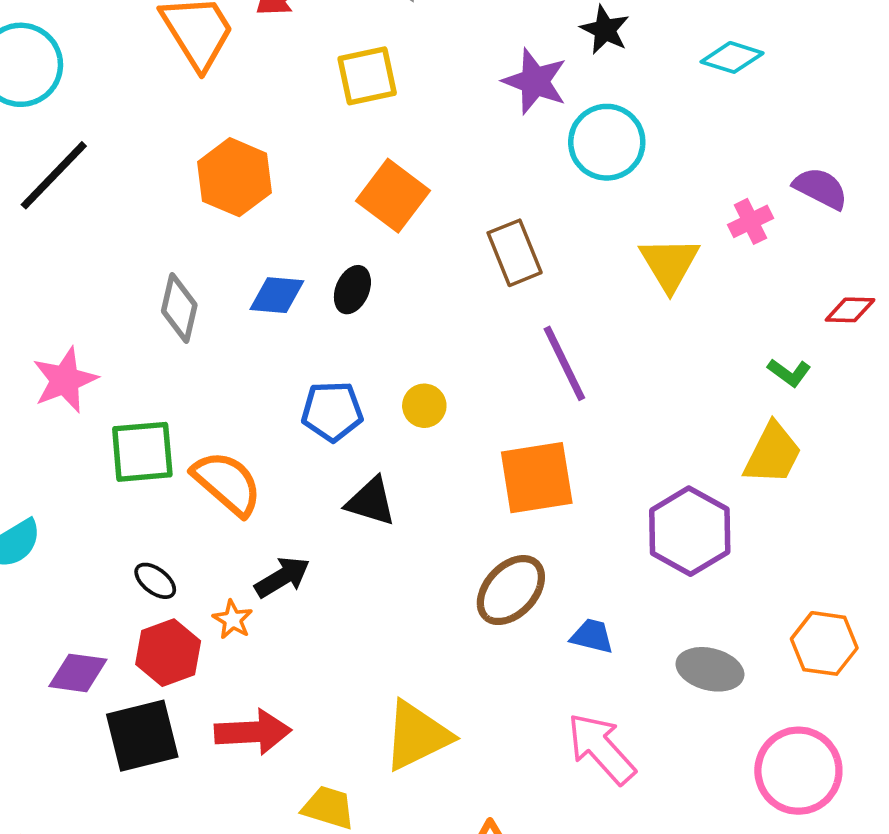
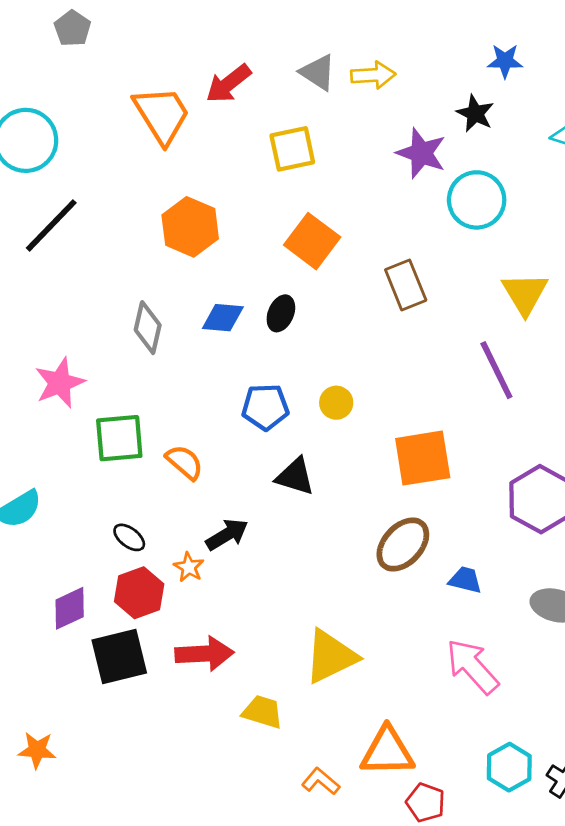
purple line: (564, 363) -> (496, 370), moved
orange semicircle: (227, 483) -> (185, 462), size x0.7
purple diamond: (78, 673) -> (70, 608), turned -33

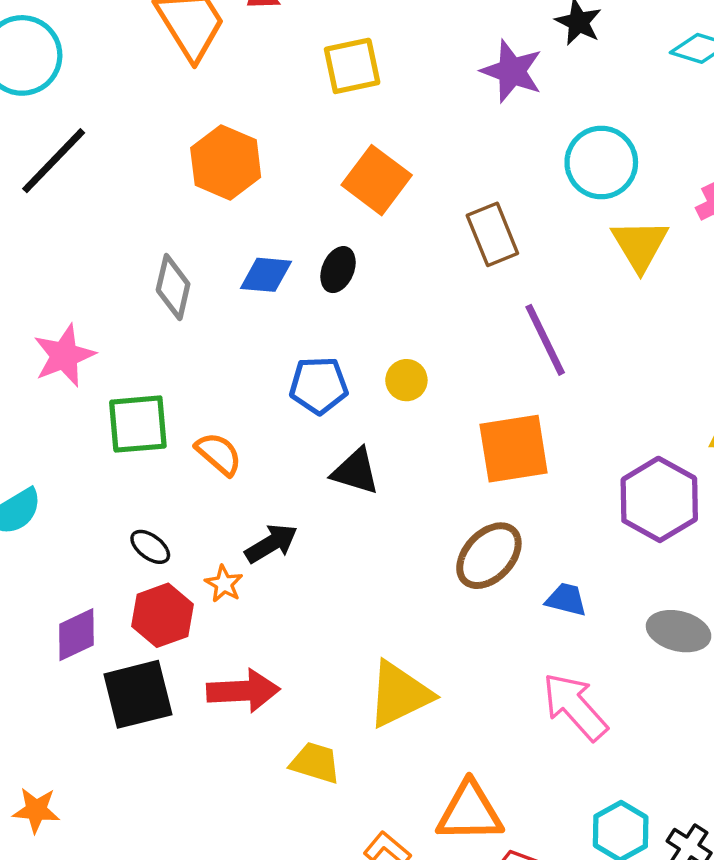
cyan circle: (477, 200) -> (601, 162), moved
purple line: (496, 370) -> (545, 340), moved

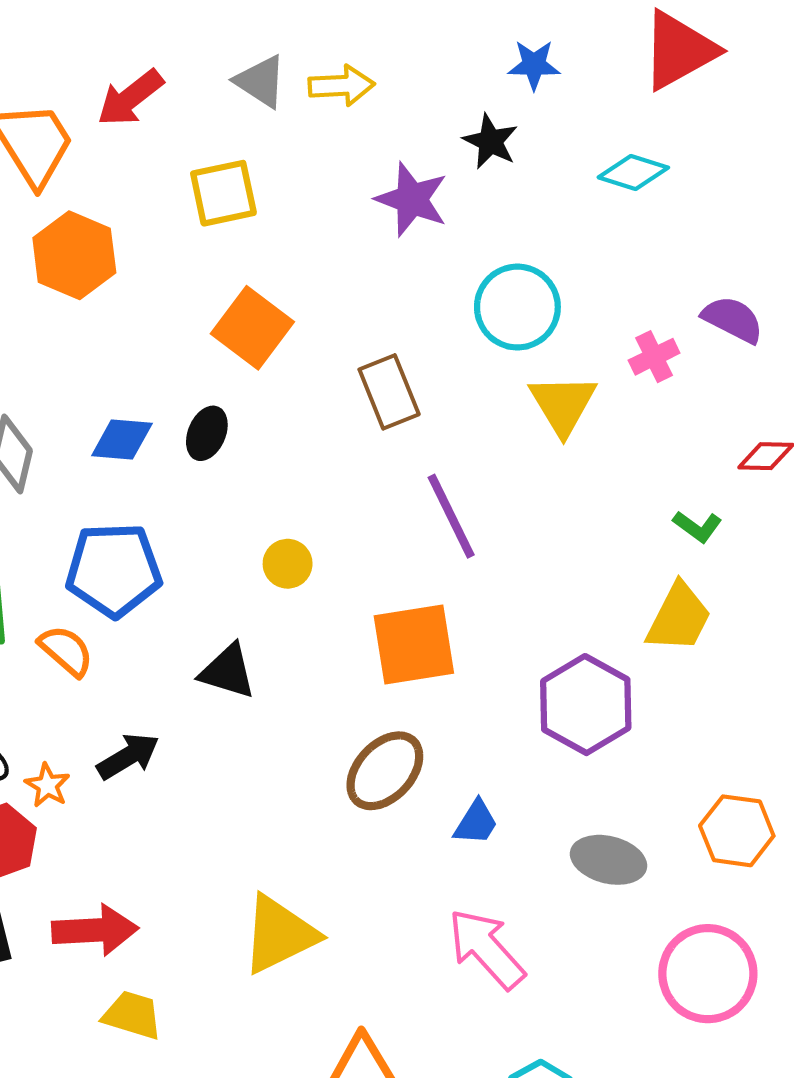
orange hexagon: (226, 162) -> (74, 255), moved
blue pentagon: (319, 385) -> (114, 570), moved, size x1.4
orange star: (224, 584) -> (47, 785), moved
blue trapezoid: (566, 600) -> (476, 823), turned 108
yellow trapezoid: (315, 763) -> (132, 1015), moved

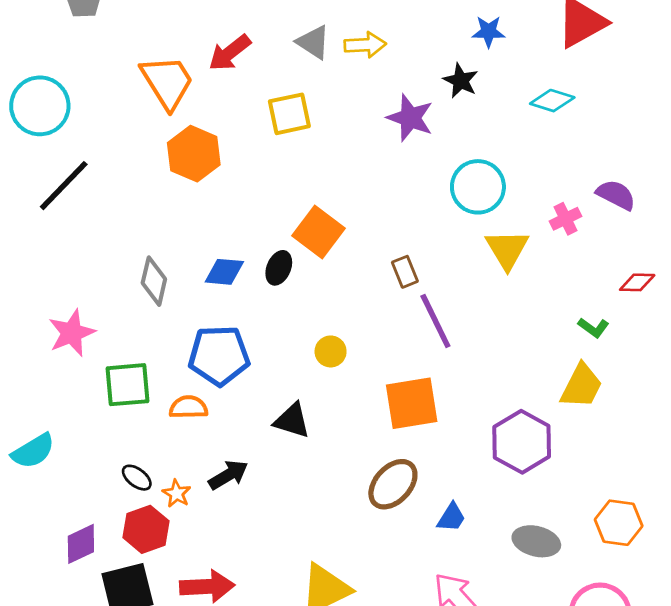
orange square: (252, 328) -> (319, 232), moved
brown rectangle: (389, 392) -> (405, 272), moved, size x0.7
orange semicircle: (66, 651) -> (189, 407), turned -42

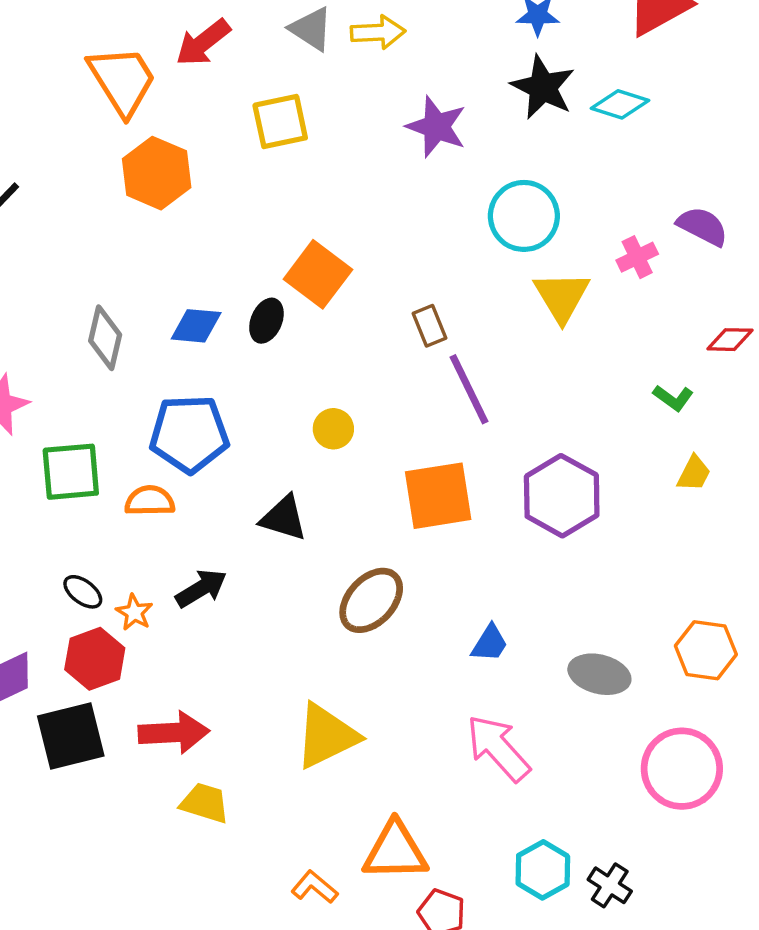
black star: (461, 81) -> (543, 87), moved, size x1.4
yellow trapezoid: (581, 386) -> (694, 473), moved, size x0.6
purple hexagon: (522, 442) -> (562, 496), moved
brown ellipse: (393, 484) -> (371, 600), moved

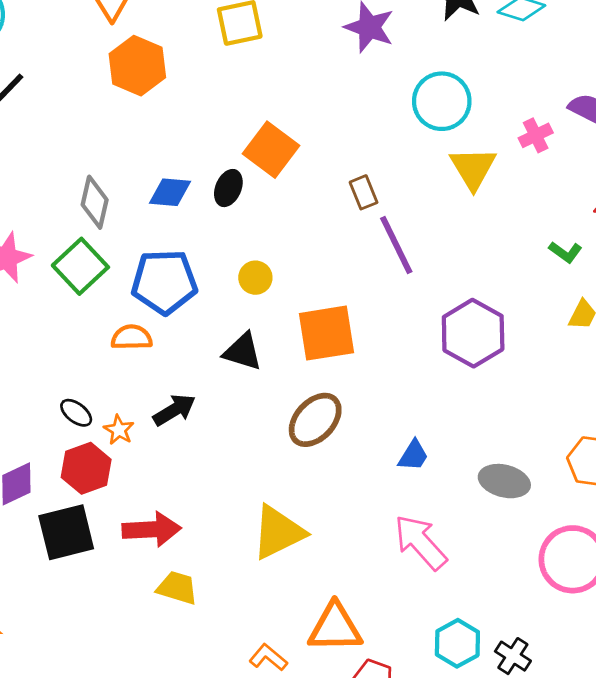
yellow circle: (333, 429) -> (255, 278), moved
green square: (71, 472) -> (80, 266), moved, turned -38
orange square: (438, 496) -> (327, 333), moved

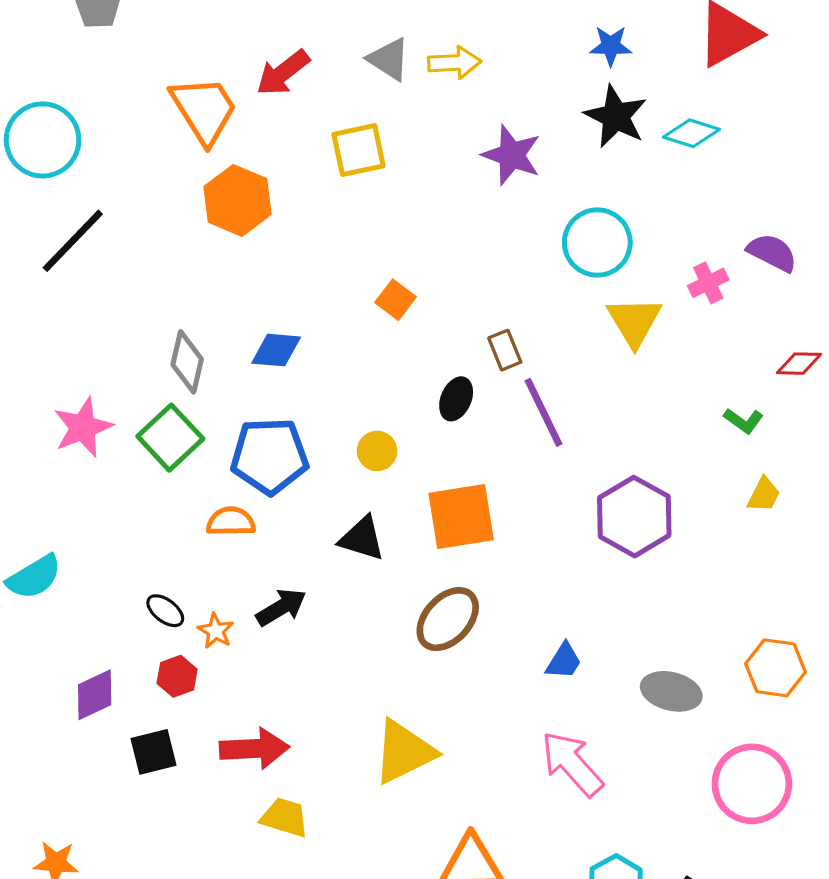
orange square: (271, 150) -> (396, 300), size x0.6
black ellipse: (228, 188) -> (456, 399), moved
red hexagon: (86, 468) -> (177, 676), size x0.7
black square: (66, 532) -> (153, 752), size x0.7

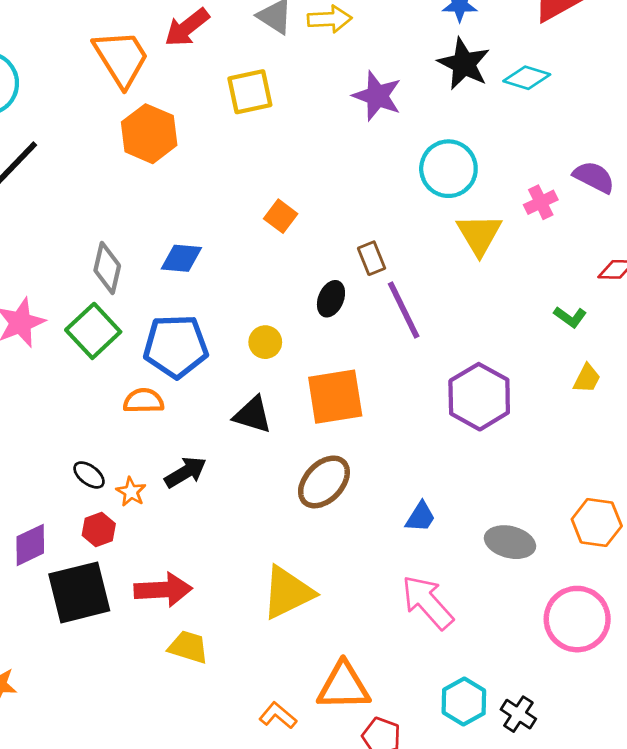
black square: (153, 752) -> (79, 592), size x1.6

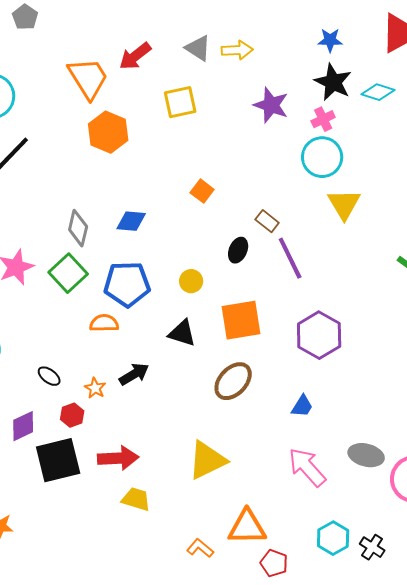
pink cross: (541, 202) -> (323, 119), moved
brown rectangle: (372, 258) -> (267, 221), turned -30
purple hexagon: (479, 397) -> (319, 335), moved
black ellipse: (89, 475) -> (49, 376), moved
gray ellipse: (510, 542) -> (366, 455), moved

